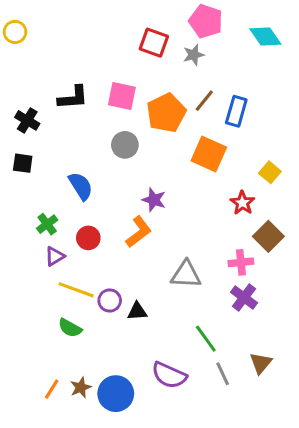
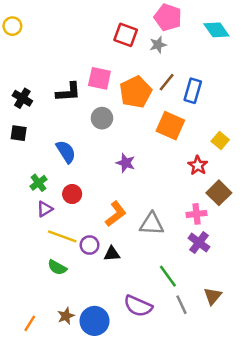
black L-shape: (73, 98) -> (68, 92), moved
orange L-shape: (139, 232) -> (116, 214), moved
orange line: (52, 389) -> (30, 323), moved

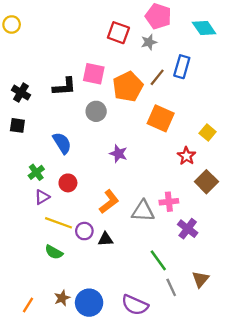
blue rectangle: (193, 91) -> (182, 67), moved
pink cross: (197, 214) -> (169, 202), moved
purple semicircle: (138, 306) -> (135, 305), moved

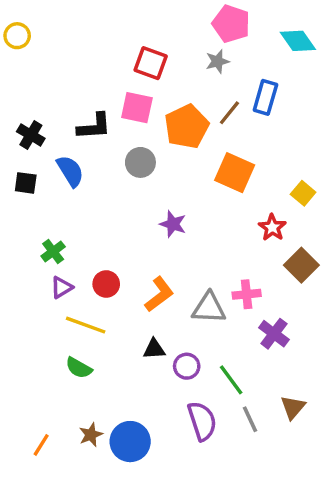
red square: (118, 33) -> (151, 63), moved
blue semicircle: (62, 143) -> (70, 171), moved
red circle: (68, 183) -> (106, 284), moved
purple circle: (84, 231) -> (187, 366), moved
purple semicircle: (135, 305) -> (202, 421), moved, turned -132

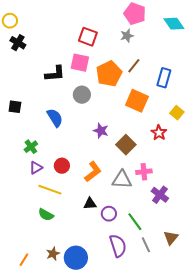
blue rectangle: (265, 97) -> (164, 78), moved
black cross: (31, 135) -> (18, 43), moved
blue semicircle: (70, 171) -> (55, 118), moved
brown square: (301, 265) -> (126, 145), moved

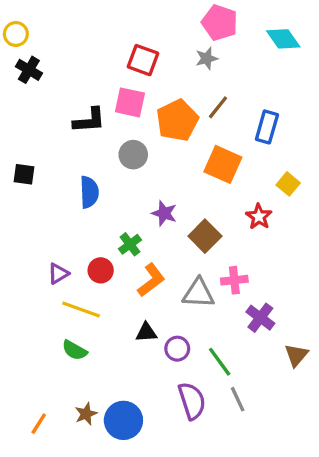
blue semicircle: (55, 118) -> (89, 192), turned 30
green cross: (31, 147) -> (130, 244), moved
brown triangle: (171, 238) -> (296, 355), moved

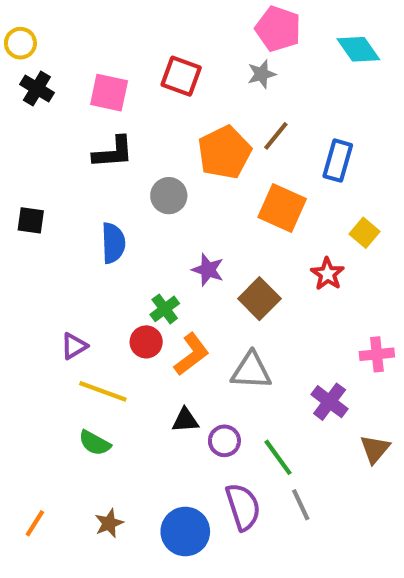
pink square: (130, 102) -> (109, 93), moved
red circle: (101, 270) -> (146, 342), moved
pink cross: (234, 280) -> (377, 354), moved
blue circle: (123, 420) -> (185, 532), moved
orange line: (39, 424) -> (35, 523), moved

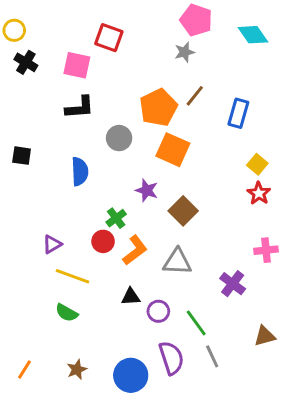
red square: (181, 76) -> (109, 38), moved
orange square: (282, 208) -> (173, 150), moved
red star: (327, 274) -> (259, 193), moved
brown triangle: (375, 449) -> (265, 336), moved, turned 35

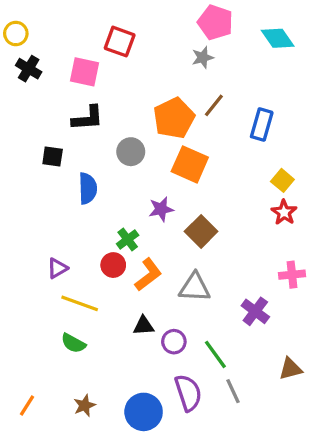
black square: (22, 156) -> (53, 156), moved
purple star: (147, 190) -> (161, 209), turned -30

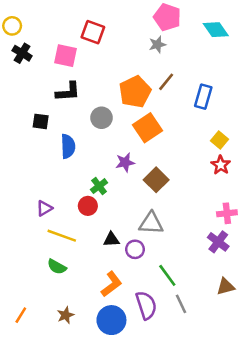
orange square: (190, 164) -> (147, 128), turned 32
orange L-shape: (148, 275) -> (111, 284), moved
purple cross: (255, 311) -> (218, 242), moved
black triangle: (144, 326) -> (111, 239), moved
purple circle: (174, 342) -> (135, 249), moved

